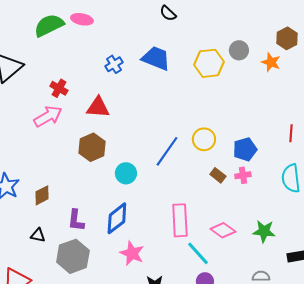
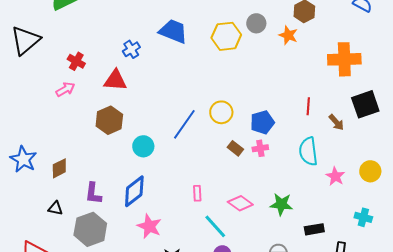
blue cross: (114, 64) -> (131, 49), moved
pink arrow: (48, 116) -> (65, 89), size x0.7
pink rectangle: (180, 220) -> (197, 193), size x0.5

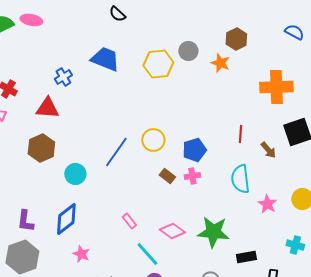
pink rectangle: (197, 193) -> (129, 221), turned -35
green star: (281, 204) -> (213, 232), size x1.4
pink star: (149, 226) -> (81, 254), size x0.7

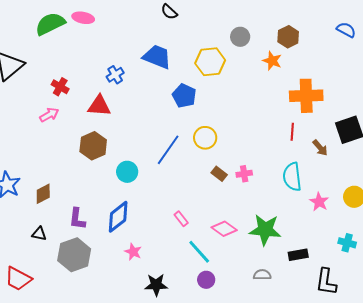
gray circle: (188, 51) -> (240, 37), moved
orange cross: (276, 87) -> (306, 96), moved
blue pentagon: (194, 150) -> (184, 96), moved, turned -30

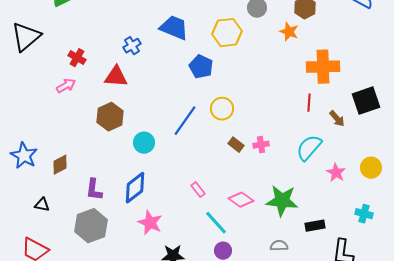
cyan semicircle: (292, 177) -> (309, 148), turned 48
black triangle: (39, 234) -> (42, 205), moved
pink star: (133, 252) -> (150, 223), size x1.4

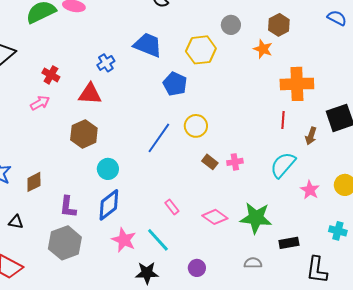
brown arrow: (337, 119) -> (311, 136), turned 60
cyan circle: (144, 143) -> (108, 169), moved
cyan line: (216, 223) -> (158, 240), moved

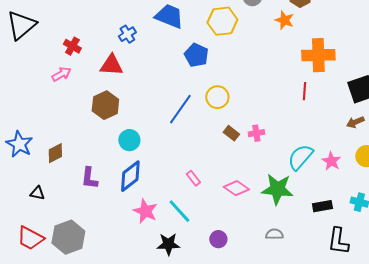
brown arrow: (311, 136) -> (355, 122), moved, turned 48
cyan semicircle: (283, 165) -> (300, 157), moved
gray hexagon: (65, 243) -> (68, 237), moved
black rectangle: (289, 243) -> (322, 206), moved

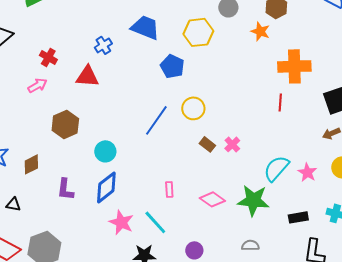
brown hexagon: (105, 105) -> (65, 124), moved
pink cross: (256, 133) -> (232, 144), turned -35
pink rectangle: (193, 178) -> (169, 189), turned 35

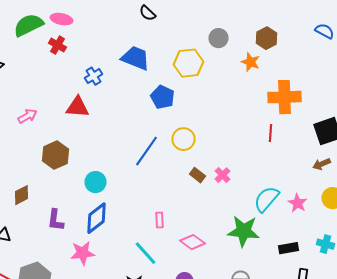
red cross: (48, 57) -> (58, 45), moved
pink diamond: (212, 199) -> (192, 242), moved
pink star: (121, 222) -> (82, 253), moved, turned -30

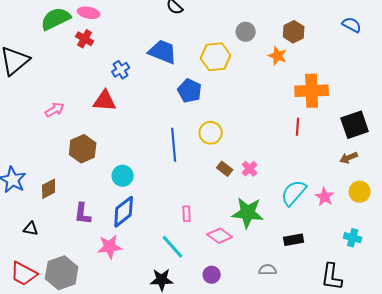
blue line: (146, 151) -> (174, 145), turned -40
green star: (244, 231) -> (248, 213), moved
black rectangle: (288, 248) -> (294, 240), moved

